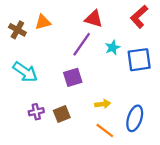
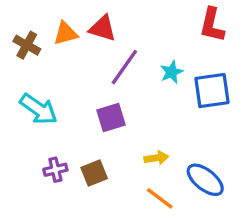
red L-shape: (139, 17) -> (212, 25), turned -35
red triangle: (94, 19) -> (103, 28), moved
blue ellipse: (135, 118) -> (205, 180), turned -70

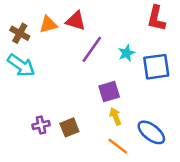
cyan arrow: (39, 109) -> (21, 65), moved
purple square: (111, 118) -> (109, 91), moved
yellow arrow: (156, 158) -> (115, 116), turned -105

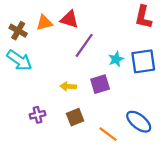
cyan star: (127, 53) -> (116, 59), moved
yellow arrow: (115, 116) -> (68, 86), moved, turned -63
brown square: (69, 127) -> (75, 117), moved

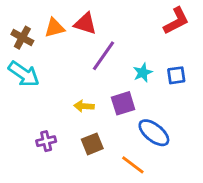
red L-shape: (143, 17) -> (176, 21), turned -130
blue square: (143, 61) -> (176, 75), size x0.6
blue ellipse: (139, 122) -> (154, 133), moved

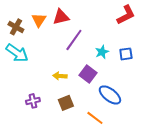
red triangle: (85, 24) -> (61, 17), turned -30
orange triangle: (55, 28) -> (39, 20), turned -42
purple square: (123, 103) -> (88, 74), turned -36

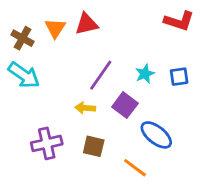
red L-shape: (126, 15) -> (179, 21), turned 45
purple line: (74, 40) -> (101, 75), moved
purple cross: (33, 101) -> (47, 143), size x1.5
brown square: (66, 103) -> (94, 146), turned 35

